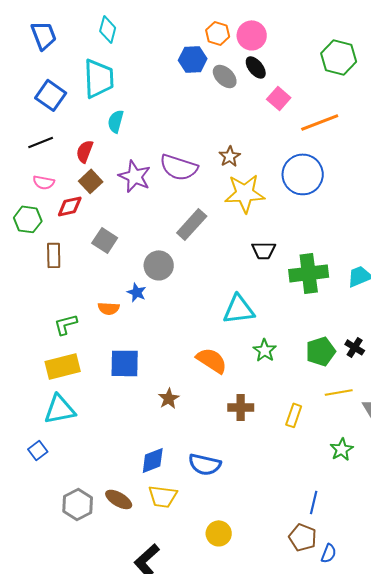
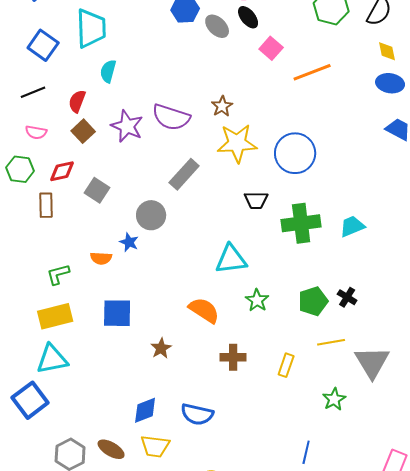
blue circle: (303, 174) -> (295, 153), moved
red diamond: (70, 206) -> (62, 171), moved
blue square: (38, 450) -> (30, 400), size x1.8

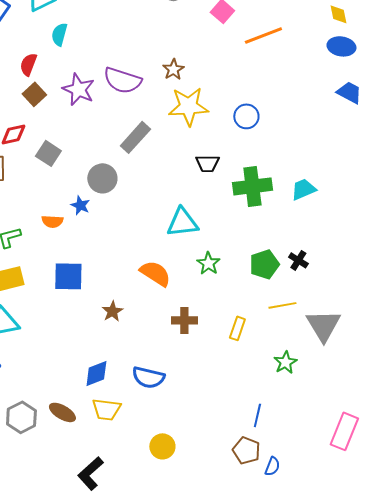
blue circle: (295, 153) -> (246, 116), size x0.6

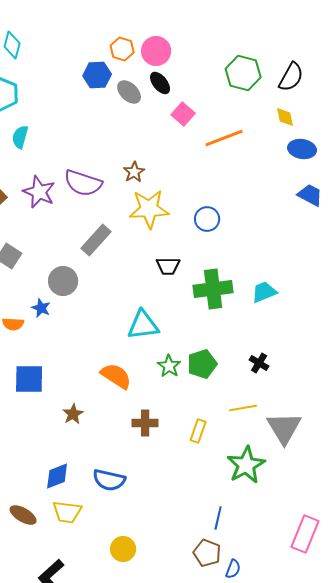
yellow diamond: (338, 14) -> (285, 117), moved
green pentagon: (264, 264) -> (202, 364), moved
green star: (285, 362) -> (246, 465), size x1.6

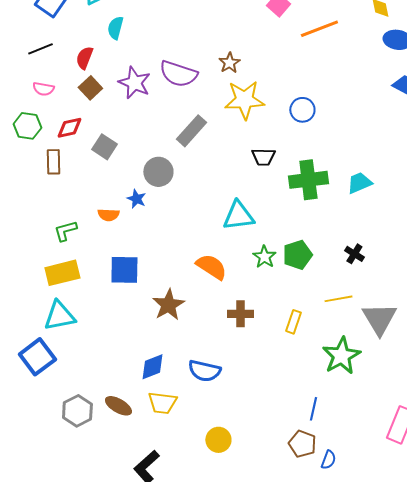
brown star: (73, 414) -> (168, 305), size x1.5

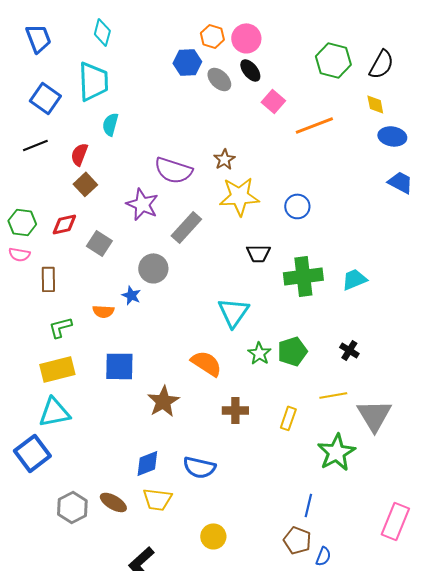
purple star: (134, 83) -> (142, 204), moved
pink semicircle: (43, 89) -> (19, 254), moved
brown rectangle: (53, 162) -> (48, 279), moved
cyan triangle: (238, 216) -> (233, 312), turned -48

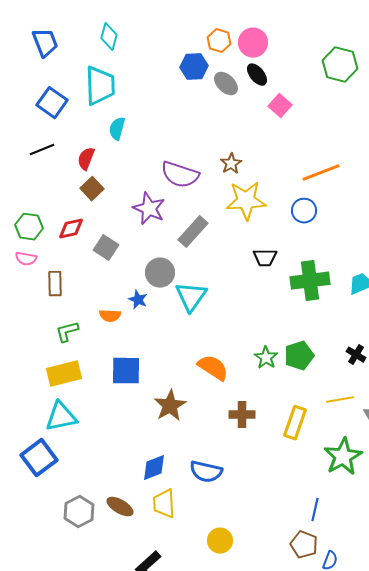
orange line: (314, 125) -> (321, 173), moved
cyan triangle: (233, 312) -> (191, 297), moved
yellow rectangle: (288, 418) -> (295, 423), size x1.4
yellow trapezoid: (157, 499) -> (164, 504), turned 80

